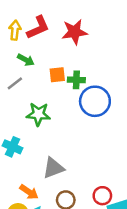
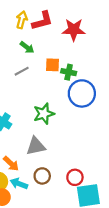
gray line: (15, 83) -> (22, 71), moved
green star: (38, 114) -> (44, 114), moved, turned -30

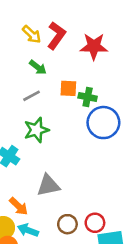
yellow arrow: (22, 20) -> (32, 34), turned 119
red L-shape: (42, 21) -> (56, 35), turned -40
green star: (44, 114) -> (36, 130), moved
brown circle: (42, 176) -> (67, 224), moved

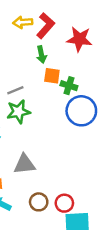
yellow arrow: (32, 34) -> (23, 22), turned 126
green arrow: (38, 67) -> (41, 55), moved, turned 35
gray line: (31, 96) -> (15, 90), moved

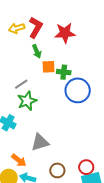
red circle: (64, 203) -> (86, 167), moved

